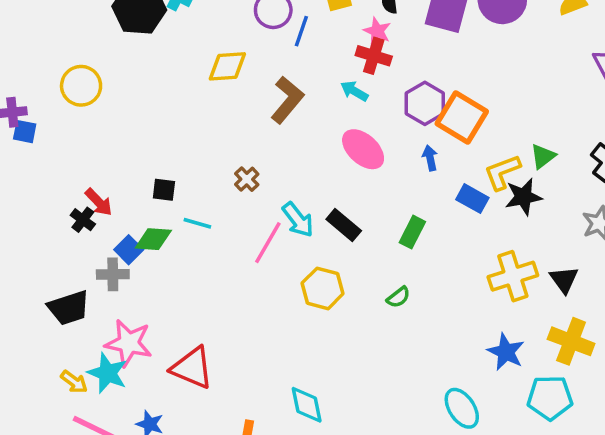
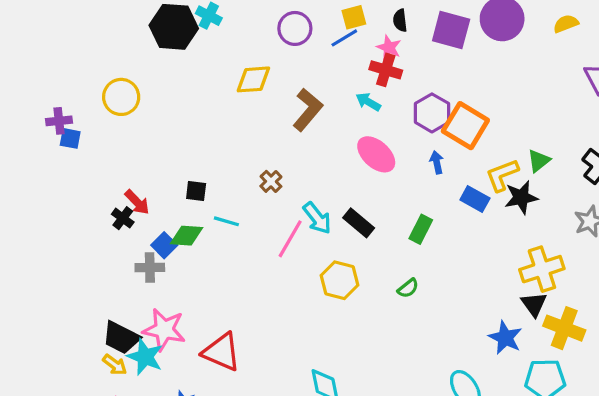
blue line: (301, 31) -> (344, 38), moved, turned 40
yellow cross: (513, 276) -> (542, 269), moved
black triangle: (564, 280) -> (534, 304), moved
black trapezoid: (69, 308) -> (121, 338), moved, turned 45

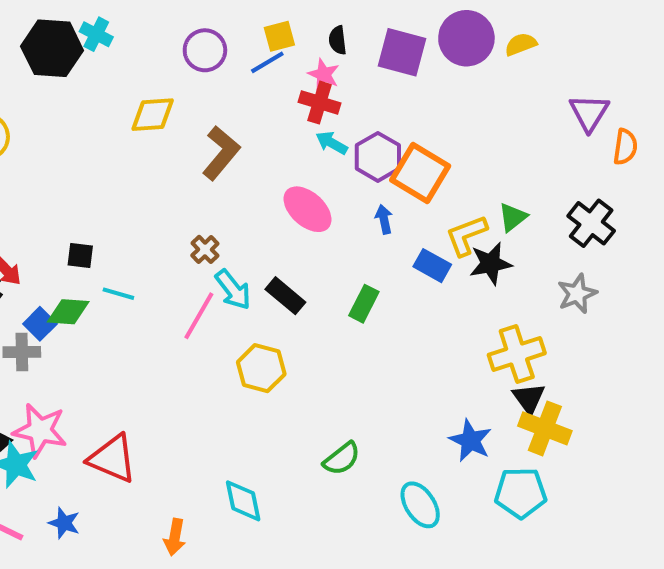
yellow semicircle: (566, 24) -> (521, 44), moved
cyan arrow: (368, 102) -> (332, 143), moved
brown cross: (271, 181) -> (205, 249), moved
green semicircle: (408, 288) -> (342, 459), moved, size x1.4
black triangle: (534, 304) -> (529, 398), moved

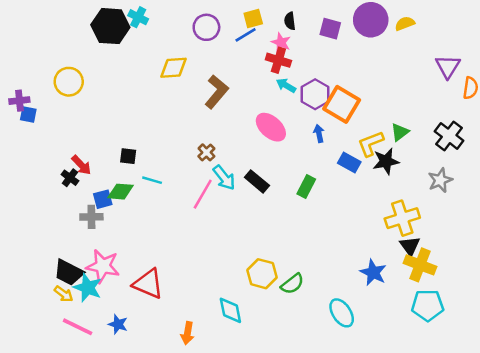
purple square: (402, 52) -> (330, 29), size x0.7
blue square: (40, 324) -> (103, 199), turned 30
yellow hexagon: (261, 368) -> (262, 274), moved
cyan pentagon: (521, 493) -> (428, 305), moved

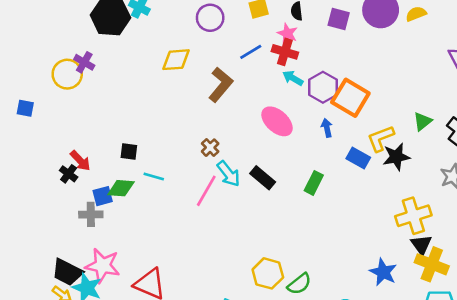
blue line: (246, 35) -> (251, 52), moved
purple cross: (19, 101) -> (84, 62), moved, turned 36
green triangle: (400, 132) -> (423, 121), moved

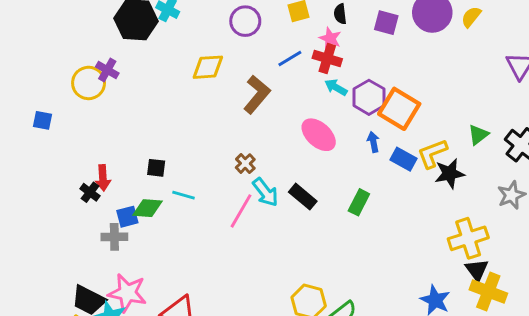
yellow semicircle: (416, 14) -> (471, 17), turned -30
blue rectangle: (358, 158) -> (404, 159), moved
red arrow: (80, 161) -> (103, 178), turned 40

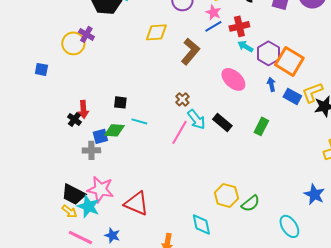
pink star: (330, 38) -> (213, 12), moved
red cross: (327, 59) -> (239, 26), turned -30

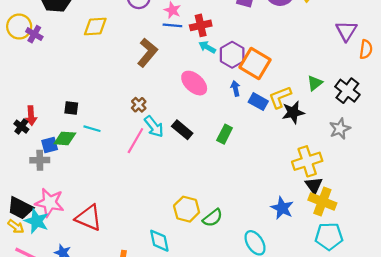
blue line: (213, 26) -> (172, 25), turned 36
yellow diamond: (156, 32) -> (95, 27), moved
yellow circle: (73, 43) -> (19, 27), moved

